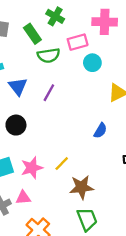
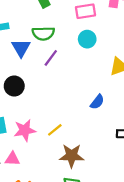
green semicircle: (49, 55) -> (43, 33), moved
cyan circle: (92, 63) -> (87, 39), moved

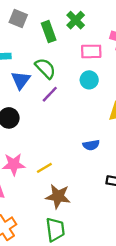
green semicircle: (43, 33) -> (45, 68), turned -140
blue semicircle: (97, 102) -> (91, 145), turned 35

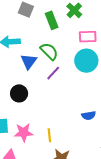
cyan circle: (89, 80) -> (86, 61), size x1.5
yellow line: (44, 168) -> (49, 135), turned -64

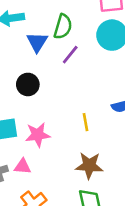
green semicircle: (49, 51) -> (63, 27), turned 66
yellow line: (49, 135) -> (85, 122), moved

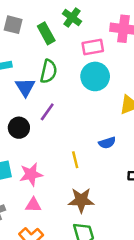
purple line: (70, 55) -> (47, 112), moved
pink triangle: (23, 166) -> (33, 205), moved

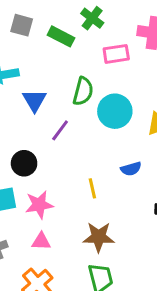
green rectangle: (46, 33) -> (61, 36), turned -35
green semicircle: (49, 71) -> (83, 91), moved
cyan circle: (95, 76) -> (115, 111), moved
black circle: (19, 128) -> (24, 163), moved

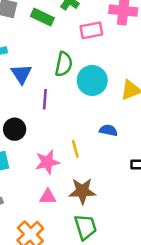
purple line: (60, 130) -> (45, 99), turned -30
blue semicircle: (131, 169) -> (108, 130), turned -150
pink star: (39, 205) -> (47, 162), moved
pink triangle: (41, 241) -> (48, 197), moved

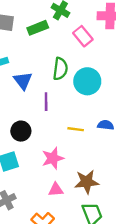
green rectangle: (42, 17) -> (38, 28), turned -42
pink rectangle: (91, 30) -> (83, 36), turned 66
yellow line: (75, 149) -> (76, 129), moved, turned -63

